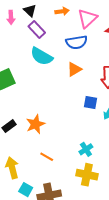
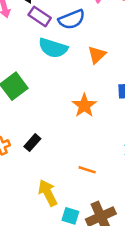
blue semicircle: (77, 42) -> (72, 19), moved
orange star: (35, 124) -> (84, 106), moved

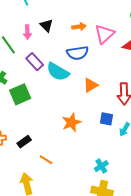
purple rectangle: (40, 16) -> (35, 62), moved
orange line: (87, 170) -> (46, 160), moved

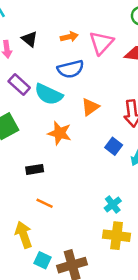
blue square: (107, 119) -> (114, 146), turned 32
orange star: (71, 122) -> (60, 133), moved, turned -30
black rectangle: (24, 142) -> (35, 169), moved, turned 32

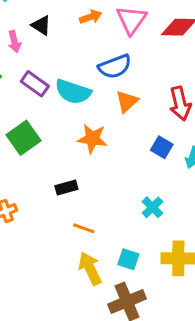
blue semicircle: (71, 69) -> (115, 67), moved
cyan cross: (113, 205) -> (152, 207), moved
yellow arrow: (24, 235) -> (90, 268), moved
cyan square: (42, 260) -> (128, 259), moved

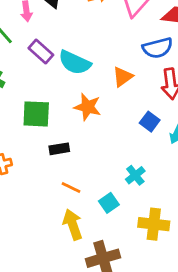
blue semicircle: (115, 67) -> (158, 48), moved
green square: (23, 138) -> (36, 114), moved, turned 32
cyan square: (128, 259) -> (109, 203), moved, turned 30

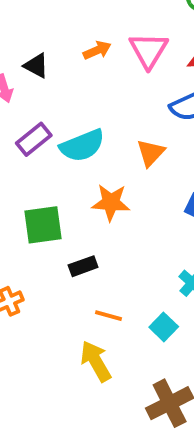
purple rectangle: (41, 52) -> (34, 139), turned -70
cyan semicircle: (75, 62) -> (82, 146), turned -36
yellow arrow: (73, 225) -> (96, 361), moved

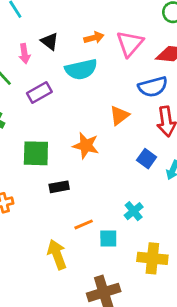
cyan semicircle: (82, 146) -> (81, 69), moved
orange line: (109, 316) -> (84, 224), moved, turned -48
cyan square: (164, 327) -> (108, 238), turned 36

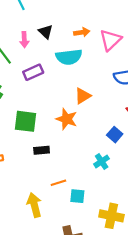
orange triangle: (119, 115) -> (83, 96), moved
cyan cross: (134, 211) -> (102, 161), moved

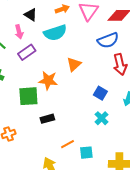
pink arrow: (24, 40) -> (19, 32), moved
orange star: (67, 119) -> (48, 80), moved
blue square: (115, 135) -> (100, 93), moved

